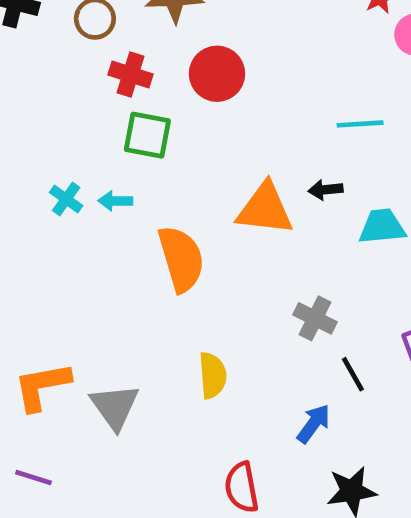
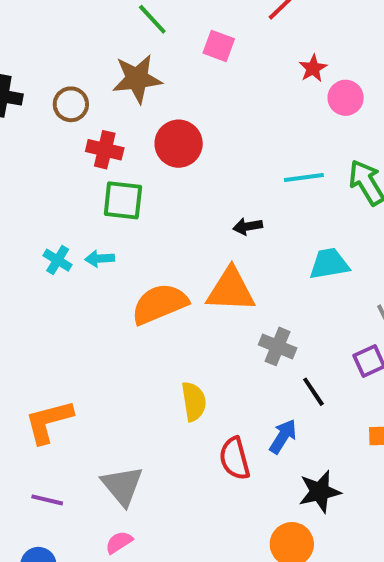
black arrow: (326, 190) -> (248, 226), moved
orange triangle: (265, 209) -> (231, 290), moved
orange semicircle: (181, 259) -> (160, 304), turned -92
gray triangle: (115, 407) -> (122, 486), moved
red semicircle: (242, 487) -> (235, 458), moved

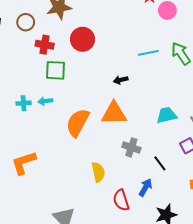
cyan cross: (58, 260) -> (24, 103), turned -32
cyan trapezoid: (329, 264) -> (167, 115), moved
orange semicircle: (160, 304) -> (78, 123), turned -36
gray cross: (278, 346) -> (131, 147), moved
orange L-shape: (49, 421) -> (24, 163), moved

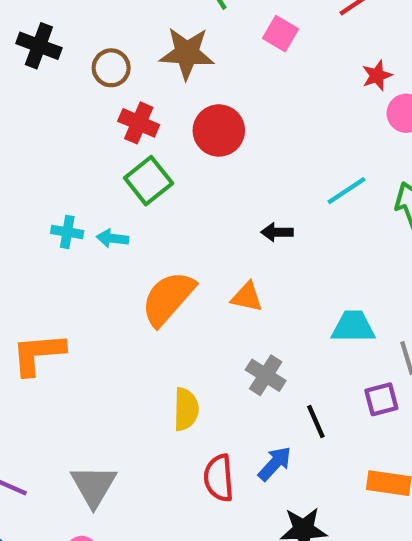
cyan line: (148, 53) -> (346, 191), turned -36
green square: (56, 70) -> (149, 181), turned 35
orange triangle: (114, 113) -> (247, 297), size x0.6

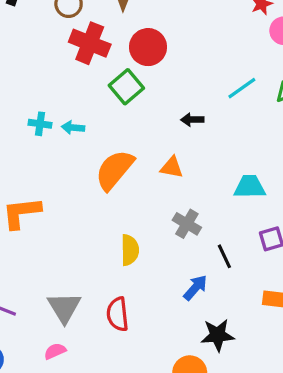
red cross: (139, 123) -> (90, 43), size x1.4
green square: (149, 181) -> (126, 87), moved
red semicircle: (219, 478) -> (118, 314), moved

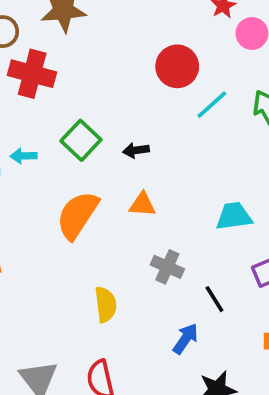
red circle: (148, 47) -> (177, 66), moved
green square: (126, 87) -> (81, 140), moved
black arrow: (192, 120) -> (136, 150), moved
cyan arrow: (73, 128) -> (24, 156), moved

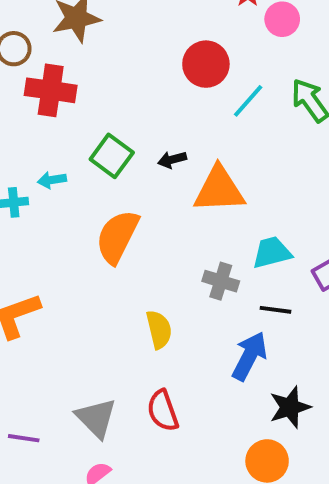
orange triangle: (142, 205) -> (219, 190), moved, size x1.8
cyan trapezoid: (234, 216) -> (272, 253), moved
black line: (214, 299) -> (275, 310), turned -44
blue arrow: (186, 339) -> (249, 356), size x1.4

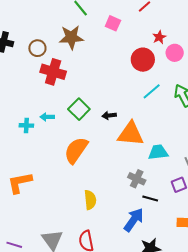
red circle: (206, 64) -> (143, 60), moved
cyan trapezoid: (272, 253) -> (158, 152), moved
gray cross: (221, 281) -> (137, 179), moved

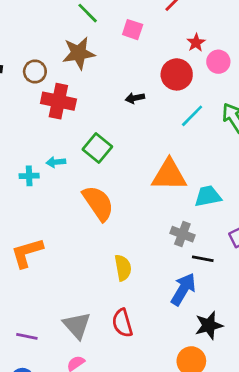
black arrow: (109, 115) -> (135, 98), moved
orange semicircle: (76, 150) -> (98, 203), turned 116

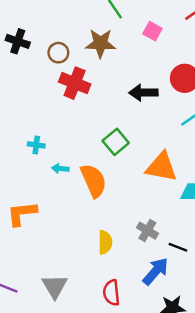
black arrow: (135, 98) -> (143, 93), size x1.6
green square: (97, 148) -> (116, 142), moved
cyan arrow: (56, 162) -> (60, 169), moved
gray cross: (182, 234) -> (147, 231), moved
red semicircle: (122, 323) -> (111, 293), moved

